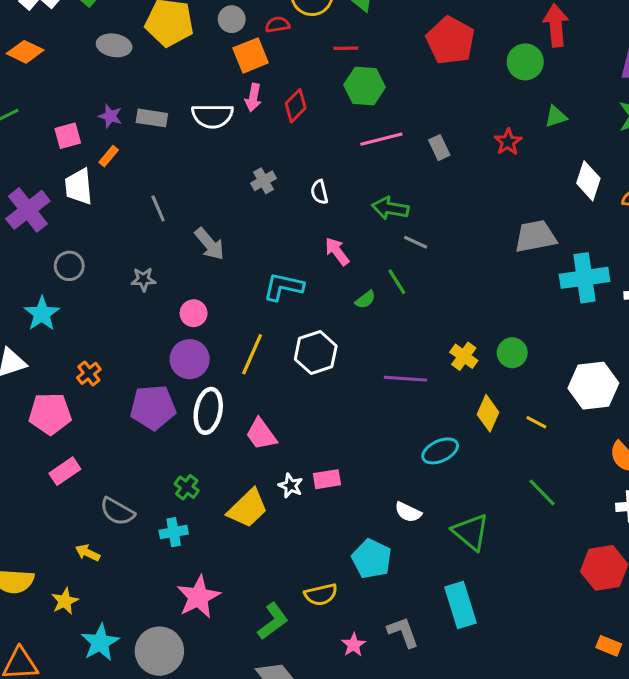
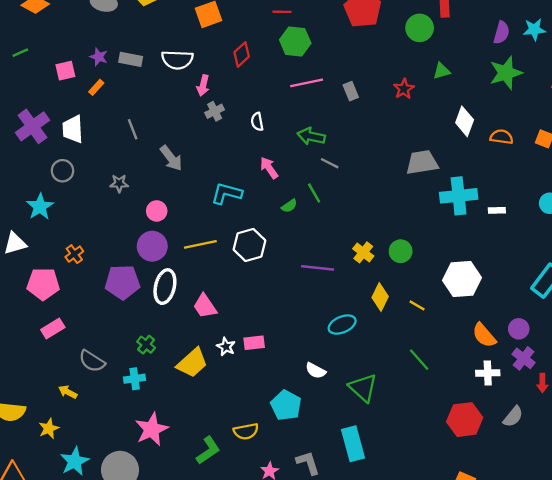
pink arrow: (253, 98) -> (203, 85), moved
white trapezoid: (79, 187) -> (73, 129), moved
yellow line: (252, 354) -> (200, 244), turned 52

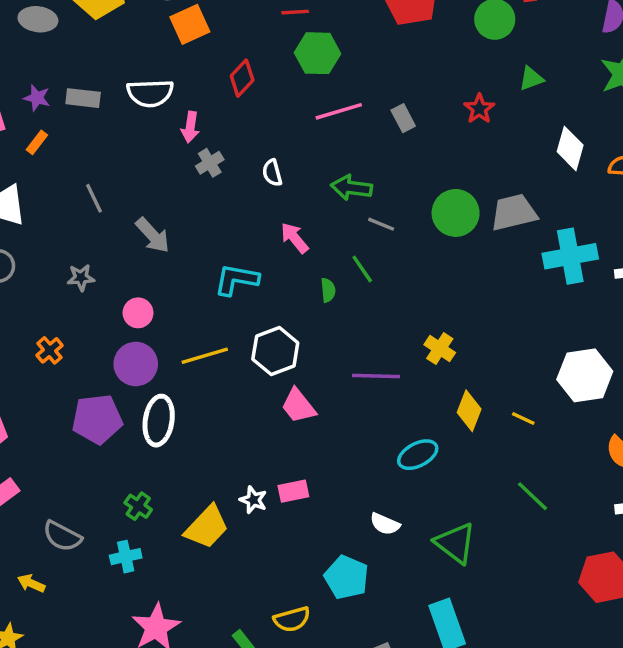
green semicircle: (289, 206) -> (328, 290), turned -56
green circle: (401, 251) -> (456, 213), moved, size x1.4
orange cross: (74, 254) -> (50, 350), moved
pink trapezoid: (205, 306) -> (298, 406), moved

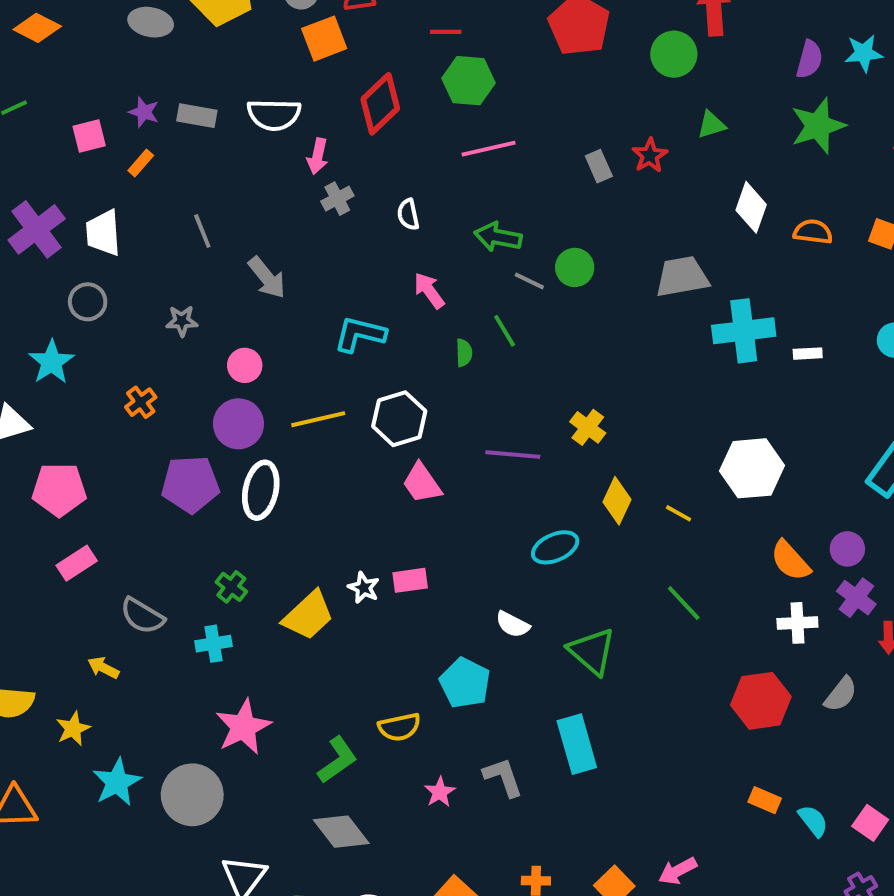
red diamond: (242, 78) -> (380, 104), size x1.4
gray rectangle: (403, 118) -> (599, 166), moved
green circle: (456, 213) -> (575, 267), moved, size x0.7

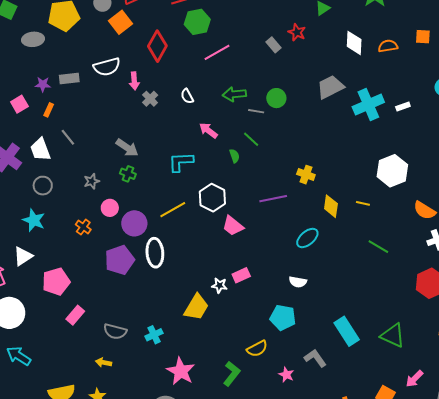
gray line: (202, 231) -> (68, 137), moved
pink circle: (245, 365) -> (110, 208), moved
green cross: (231, 587) -> (128, 174), moved
green triangle: (592, 651) -> (393, 335), moved

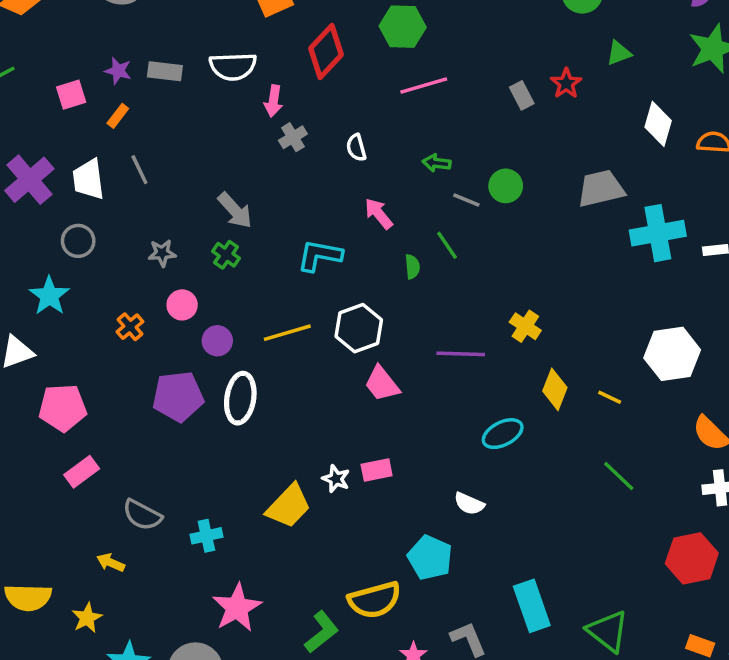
green arrow: (234, 94) -> (436, 163), size x0.7
purple circle: (134, 223) -> (217, 341), size x0.7
yellow semicircle: (257, 349) -> (375, 600), size x1.4

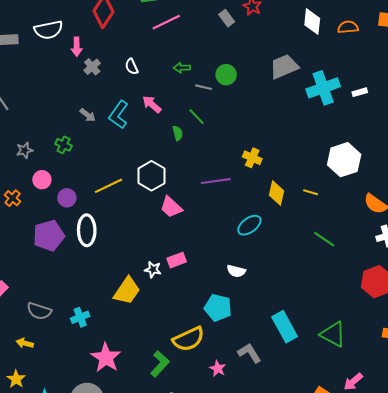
gray arrow: (235, 210) -> (88, 115), moved, size x0.7
cyan L-shape: (320, 256) -> (119, 115), moved, turned -56

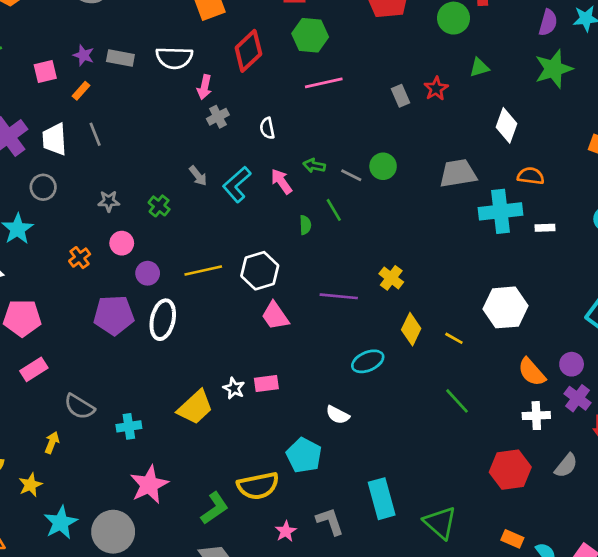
orange semicircle: (348, 27) -> (531, 176), moved
green arrow: (182, 68) -> (314, 166), moved
yellow arrow: (25, 343) -> (52, 443), turned 84

